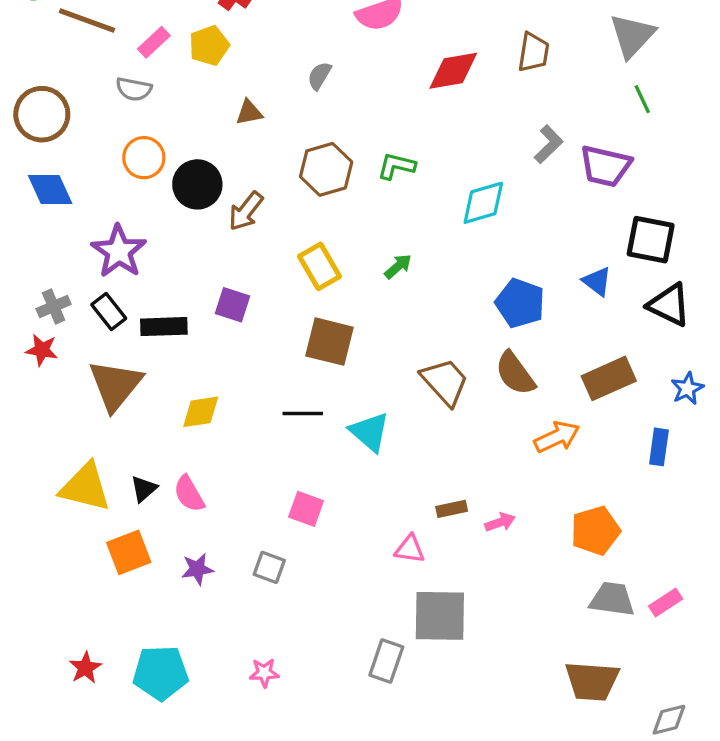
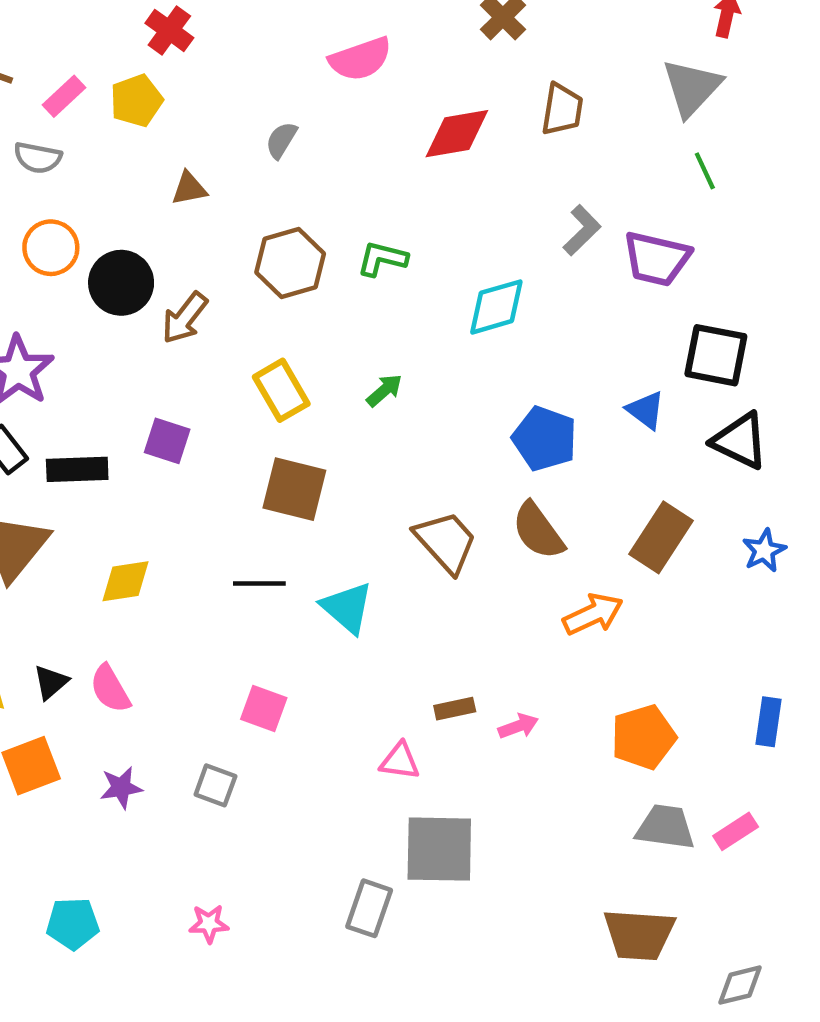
brown rectangle: (609, 378) -> (661, 537), turned -33
blue rectangle: (659, 447) -> (768, 722), moved
cyan pentagon: (161, 673) -> (73, 924), size x0.7

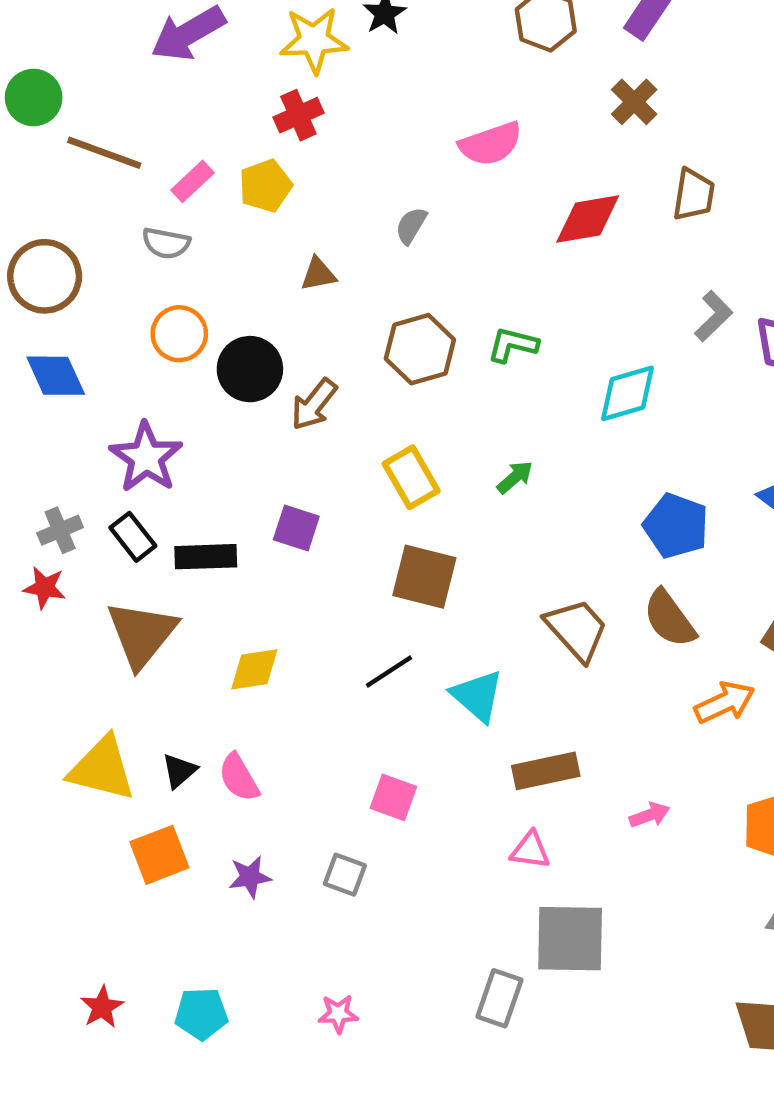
red cross: (169, 30) -> (298, 115), turned 30
black line: (259, 583) -> (389, 672), turned -33
brown rectangle: (455, 709) -> (546, 771), moved, size x1.6

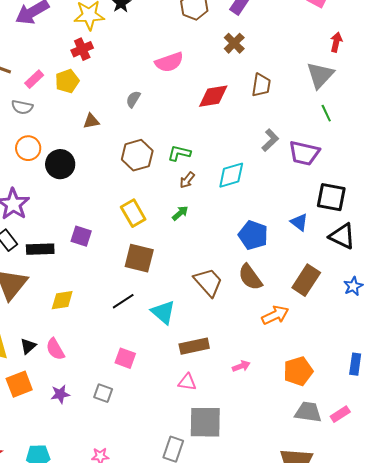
brown arrow: (314, 404) -> (187, 180), moved, size x0.7

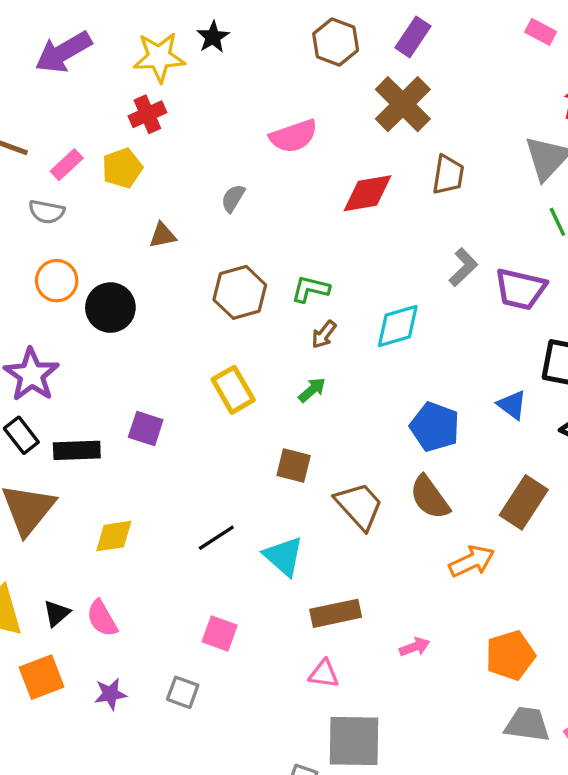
brown cross: (234, 43) -> (403, 104), size x1.6
brown square: (139, 258) -> (294, 465), moved, size x0.7

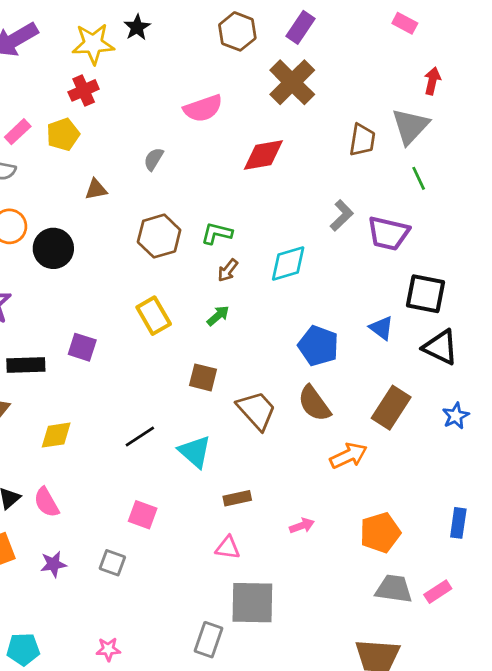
brown trapezoid: (448, 175) -> (362, 140), moved
brown rectangle: (336, 613) -> (237, 498), size x0.7

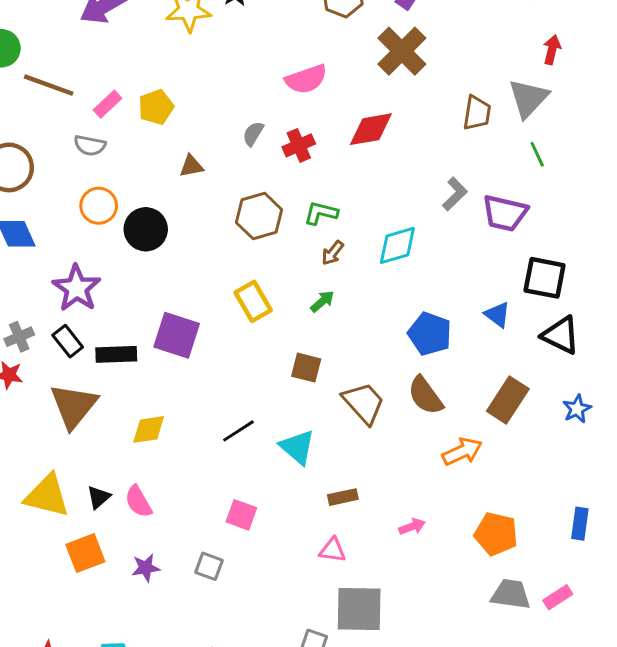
red cross: (84, 90) -> (299, 145), moved
purple square: (82, 347) -> (177, 335), size x1.5
orange pentagon: (380, 533) -> (496, 534), turned 30

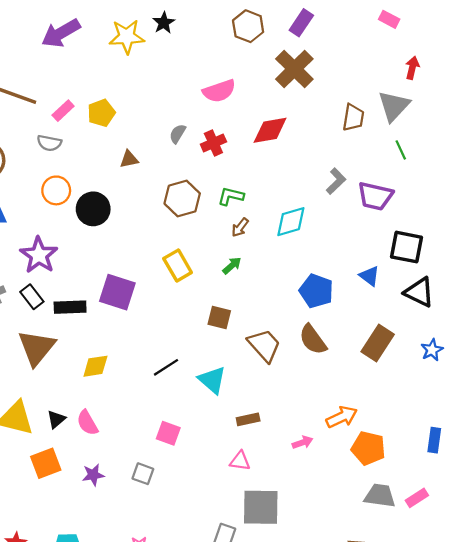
orange arrow: (462, 451) -> (342, 417), moved

